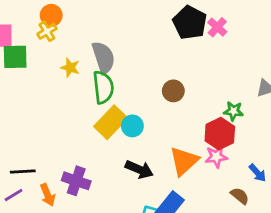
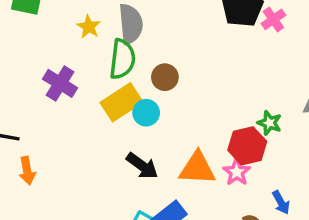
brown circle: (173, 91) -> (165, 77), moved
pink star: (216, 157) -> (237, 172), turned 30
orange triangle: (184, 161) -> (197, 168), turned 32
purple cross: (76, 181) -> (60, 83), moved

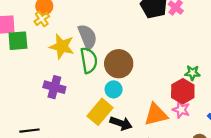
yellow star: (89, 27) -> (62, 46), size x1.6
brown circle: (165, 77) -> (119, 64), size x1.6
yellow rectangle: (122, 102) -> (100, 112), moved

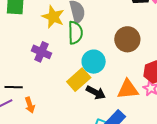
brown circle: (119, 64) -> (127, 39), moved
cyan circle: (114, 89) -> (94, 62), size x1.5

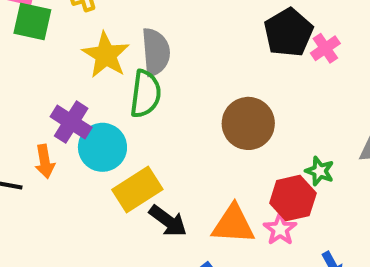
cyan circle: (94, 62) -> (102, 147), moved
orange arrow: (30, 105) -> (45, 161), moved

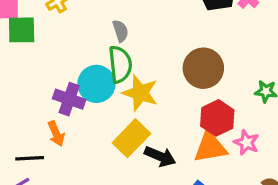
gray semicircle: (156, 52) -> (120, 31), size x0.6
yellow star: (106, 55) -> (140, 93), moved
cyan circle: (102, 147) -> (96, 84), moved
red hexagon: (293, 198) -> (217, 118), moved

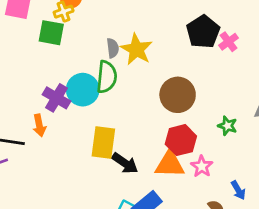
green square: (22, 30) -> (51, 33), moved
yellow star: (140, 93) -> (136, 49), moved
yellow rectangle: (131, 138) -> (103, 143), turned -48

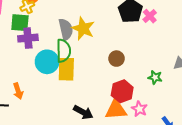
gray semicircle: (113, 48) -> (66, 29), size x1.5
brown circle: (178, 95) -> (117, 59), size x0.6
purple cross: (57, 98) -> (28, 38), moved, turned -30
yellow rectangle: (103, 143) -> (66, 69), moved

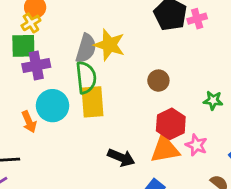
pink cross: (150, 16) -> (197, 19), turned 32
gray semicircle: (66, 29) -> (86, 48), turned 35
cyan circle: (47, 62) -> (53, 106), moved
orange arrow: (18, 91) -> (29, 122), moved

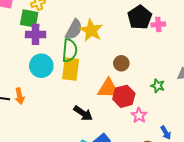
orange arrow: (29, 122) -> (20, 96), moved
orange triangle: (165, 149) -> (108, 88), moved

